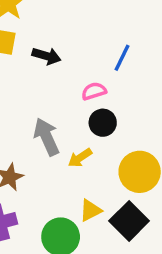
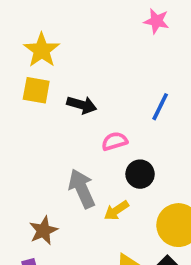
pink semicircle: (94, 91) -> (115, 141), moved

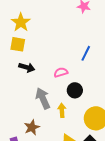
black arrow: (82, 105) -> (27, 67), moved
yellow arrow: (116, 211) -> (62, 110), turned 120
brown star: (43, 231) -> (32, 127), moved

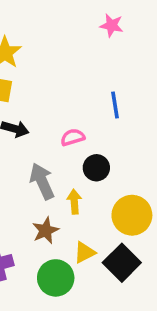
blue line: (86, 53) -> (115, 105), turned -35
brown star: (32, 127) -> (46, 230), moved

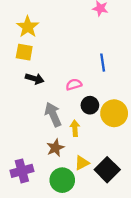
yellow circle: (132, 215) -> (114, 113), moved

